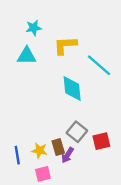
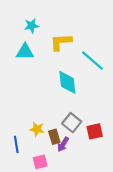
yellow star: (39, 150) -> (37, 129), moved

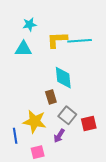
cyan line: (92, 61) -> (80, 41), moved, turned -45
yellow star: (37, 129) -> (35, 121), size x1.6
brown rectangle: (54, 137) -> (51, 97), moved

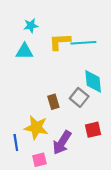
cyan diamond: (63, 78) -> (93, 81), moved
gray square: (67, 115) -> (79, 97), moved
purple arrow: (59, 136) -> (62, 143), size x1.6

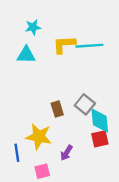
cyan diamond: (93, 81) -> (100, 121), moved
purple arrow: (62, 143) -> (66, 153), size x0.6

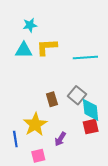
yellow L-shape: (64, 45) -> (47, 47), moved
cyan line: (89, 46) -> (85, 58), moved
yellow star: (39, 137) -> (35, 124), turned 30

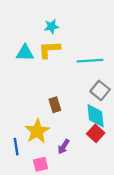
cyan star: (30, 25) -> (51, 26), moved
gray square: (77, 95) -> (100, 90), moved
red square: (91, 127) -> (96, 133), turned -35

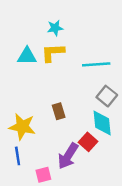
yellow star: (37, 131) -> (22, 127), moved, turned -30
red square: (96, 133) -> (88, 142), moved
purple arrow: (64, 147) -> (68, 156), size x1.6

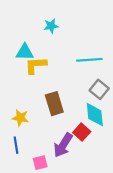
yellow L-shape: (53, 53) -> (36, 65), moved
brown rectangle: (59, 111) -> (54, 104), size x1.5
yellow star: (22, 127) -> (20, 118), size x0.7

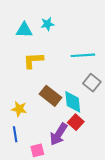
cyan triangle: (25, 52) -> (24, 30), moved
brown rectangle: (54, 104) -> (50, 96), turned -35
cyan diamond: (95, 115) -> (73, 102), moved

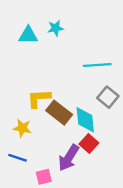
yellow L-shape: (33, 60) -> (39, 98), moved
blue line: (15, 134) -> (17, 158), turned -63

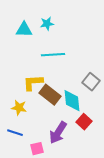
cyan line: (97, 65) -> (53, 55), moved
red square: (89, 143) -> (84, 122), moved

